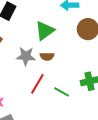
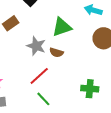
green line: (62, 92) -> (43, 99), moved

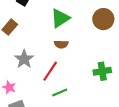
gray star: (36, 46) -> (24, 59), moved, turned 30
green line: (43, 99) -> (60, 93), turned -56

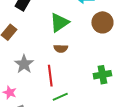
red line: (50, 71) -> (50, 76), turned -40

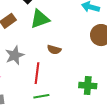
green triangle: (59, 23) -> (40, 19), moved

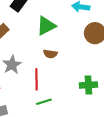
green triangle: (40, 19) -> (46, 26), moved

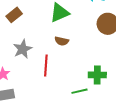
green line: (44, 102) -> (79, 91), moved

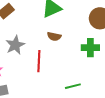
green cross: (97, 75) -> (90, 48), moved

